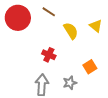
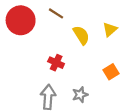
yellow triangle: (96, 26) -> (110, 29), turned 40
orange square: (90, 67) -> (111, 72), moved

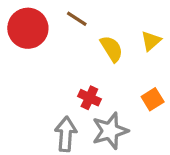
red cross: (56, 63) -> (89, 98), moved
gray star: (80, 95) -> (110, 131), size x1.6

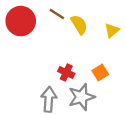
yellow semicircle: (112, 49) -> (79, 25), moved
orange square: (153, 99) -> (100, 72), moved

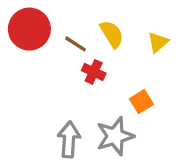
brown line: (57, 14) -> (76, 44), moved
red cross: (66, 72) -> (94, 72), moved

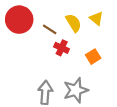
yellow triangle: (158, 42) -> (96, 18), moved, turned -40
orange square: (141, 102) -> (93, 57), moved

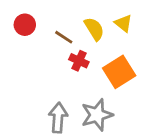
red circle: (19, 20) -> (25, 25), size x0.6
orange square: (93, 57) -> (119, 72), size x1.6

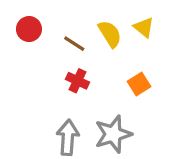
red cross: (79, 61) -> (78, 81), moved
orange square: (119, 72) -> (139, 84), size x0.6

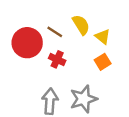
yellow triangle: (144, 27) -> (103, 37), moved
red circle: (29, 29) -> (27, 43), moved, size x1.6

